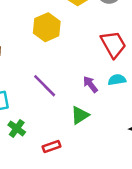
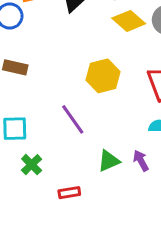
yellow hexagon: (47, 27) -> (103, 76), moved
purple arrow: (90, 84) -> (141, 161), moved

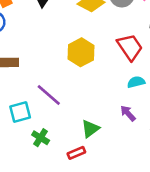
purple line: (73, 119) -> (49, 95), moved
green triangle: (109, 161) -> (90, 129), moved

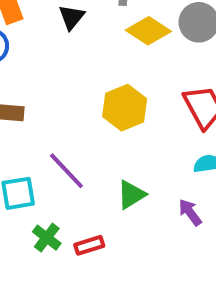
green triangle: (90, 129) -> (131, 195), moved
red rectangle: (76, 153) -> (89, 245), moved

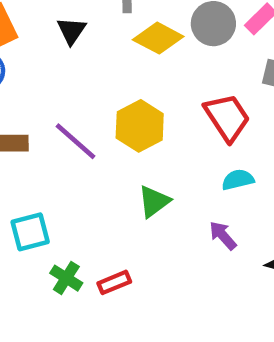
purple line: (66, 171) -> (76, 141), moved
green triangle: (131, 195) -> (154, 202), moved

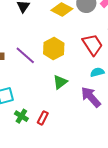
purple arrow: (223, 236) -> (91, 97), size x1.6
red rectangle: (114, 282) -> (43, 118), turned -40

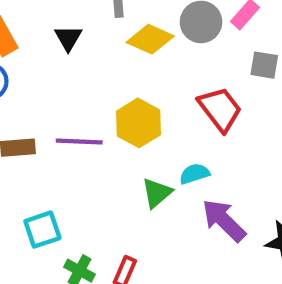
purple line: (25, 55) -> (79, 142), turned -35
cyan semicircle: (97, 72) -> (194, 174), moved

